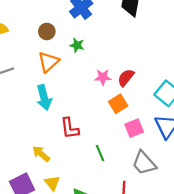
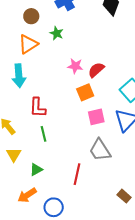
green line: (100, 153) -> (44, 134), moved

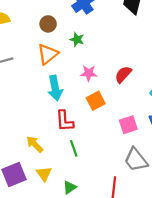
pink star: (75, 66) -> (89, 73), moved
cyan arrow: (19, 76) -> (55, 88), moved
orange square: (85, 92) -> (96, 101), moved

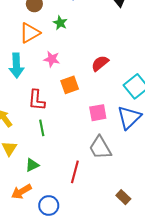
pink star: (89, 73) -> (52, 59), moved
cyan arrow: (55, 88) -> (16, 66), moved

